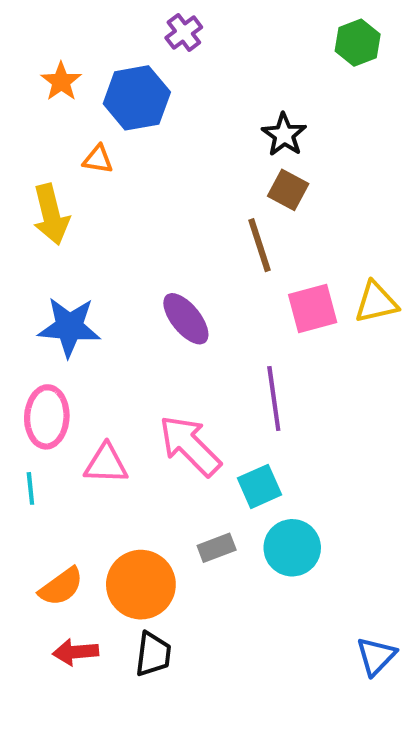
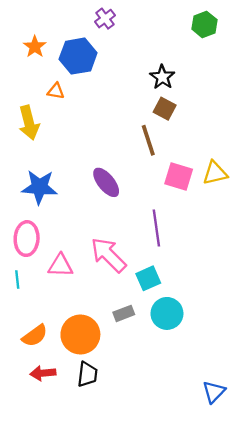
pink square: (313, 309) -> (179, 177), turned 32
blue triangle: (376, 656) -> (214, 392), moved

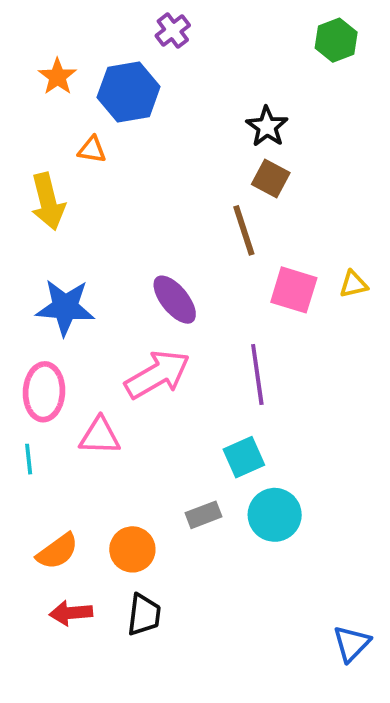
yellow triangle: (215, 173) -> (353, 284), size x0.7
pink arrow: (108, 255) -> (157, 375), moved, turned 105
orange circle: (80, 334) -> (132, 549), size x0.7

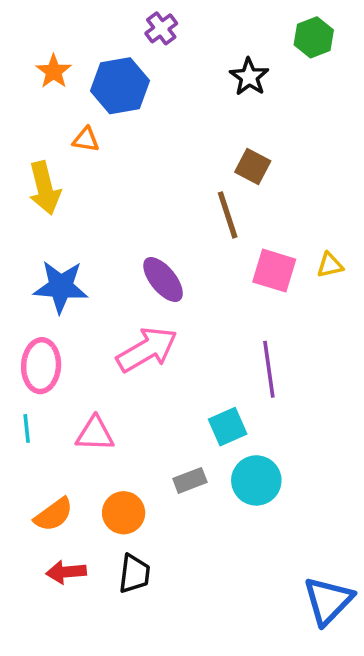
black star: (267, 127) -> (249, 77), moved
purple line: (257, 375) -> (269, 369), moved
pink triangle: (100, 436) -> (95, 434), moved
blue triangle: (352, 644) -> (328, 601), size x1.4

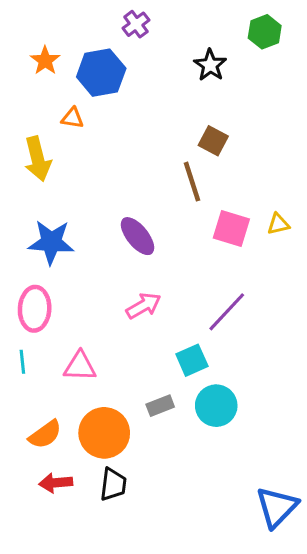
pink arrow: (147, 349) -> (144, 306), moved, size x0.7
purple line: (269, 369) -> (227, 312), turned 51
orange circle: (124, 513) -> (104, 433), size x1.4

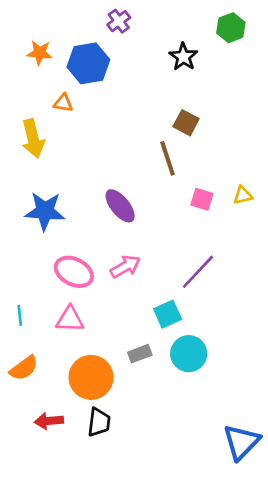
orange star: (45, 61) -> (40, 53), turned -30
pink square: (231, 229) -> (202, 199), size x0.7
pink ellipse: (35, 309) -> (74, 272), moved, turned -66
orange semicircle: (45, 434) -> (24, 368), moved

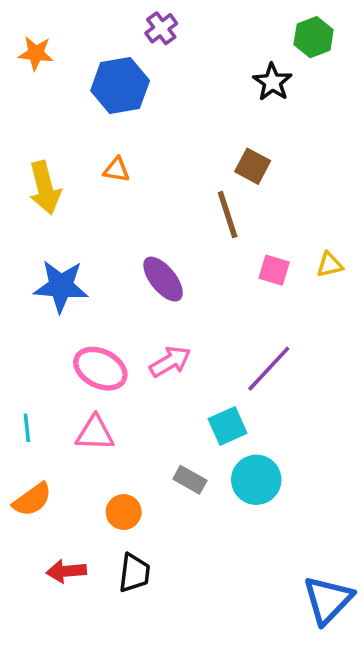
orange star: (40, 53) -> (36, 53), moved
black star: (183, 57) -> (272, 82), moved
orange triangle: (63, 103) -> (116, 170), moved
gray rectangle: (140, 354) -> (190, 480), turned 50
orange circle: (91, 377) -> (124, 512), size x0.6

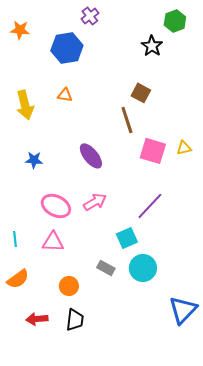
pink square: (274, 270) -> (153, 151), size x1.5
blue star: (61, 286) -> (34, 160), size x0.6
blue triangle: (328, 600) -> (183, 310), moved

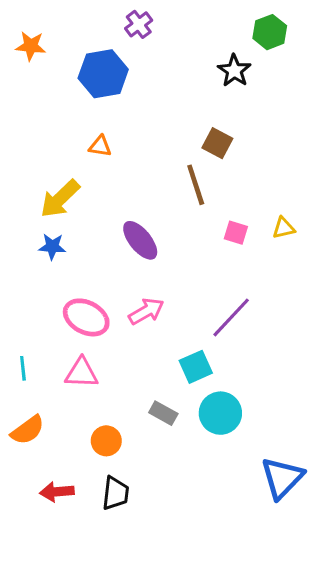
yellow arrow: (25, 105) -> (60, 199), moved, turned 60
pink square: (153, 151) -> (236, 233), size x0.6

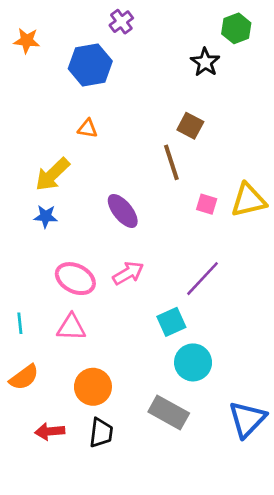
yellow triangle: (284, 228) -> (248, 200), size x1.8
gray rectangle: (163, 413) -> (169, 412), moved, size x1.6
orange circle: (106, 441) -> (93, 387), size x1.4

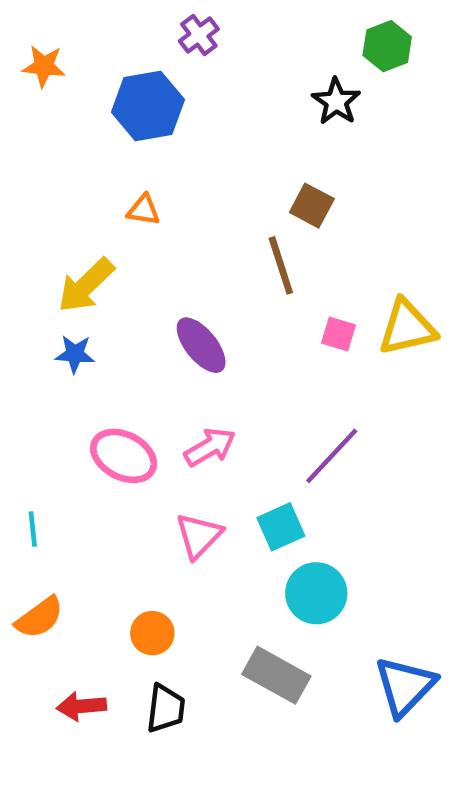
pink triangle: (71, 327) -> (199, 536), moved, turned -48
orange circle: (93, 387) -> (152, 633), size x0.7

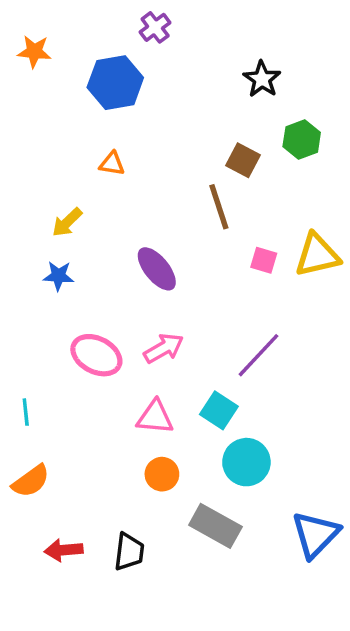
green hexagon: (387, 46) -> (302, 140), moved
yellow arrow: (86, 285) -> (67, 222), size x0.7
cyan square: (281, 527) -> (219, 410), turned -33
pink triangle: (199, 536) -> (155, 417), turned 51
orange circle: (152, 633) -> (162, 474), moved

